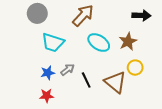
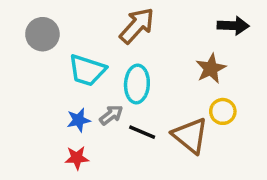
gray circle: (37, 13) -> (42, 34), moved
cyan ellipse: (99, 43) -> (137, 84), moved, turned 60
black line: (86, 80) -> (142, 132), turned -42

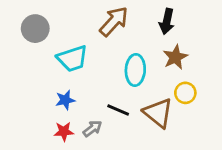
black arrow: (233, 26) -> (167, 21), moved, turned 100
cyan trapezoid: (87, 70) -> (72, 59), turned -36
cyan ellipse: (137, 84) -> (135, 70), moved
gray arrow: (111, 115) -> (92, 129), moved

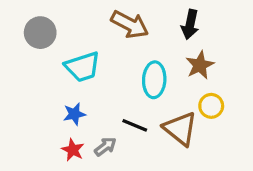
brown arrow: (114, 21) -> (130, 24), turned 76
red star: (64, 131) -> (73, 150), turned 30

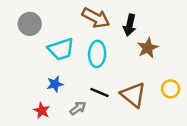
black arrow: (190, 24) -> (130, 25), moved
cyan ellipse: (154, 80) -> (97, 54), moved
yellow circle: (211, 106) -> (171, 89), moved
red star: (73, 150) -> (42, 111), moved

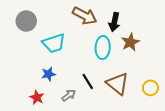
cyan ellipse: (97, 54) -> (103, 48), moved
yellow circle: (171, 89) -> (150, 88), moved
black line: (100, 93) -> (88, 82), turned 35

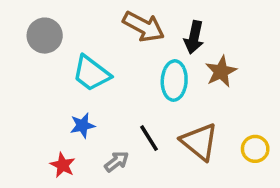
cyan trapezoid: (54, 43) -> (91, 73), turned 55

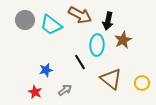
cyan trapezoid: (91, 73) -> (51, 25), moved
black line: (149, 138) -> (80, 62), moved

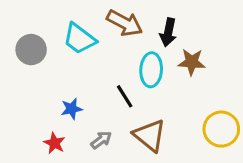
gray circle: (25, 20) -> (31, 50), moved
brown star: (123, 40) -> (192, 62), turned 30
brown triangle: (111, 79) -> (150, 135), moved
yellow circle: (142, 83) -> (221, 129), size x1.5

